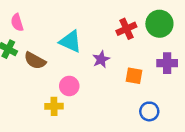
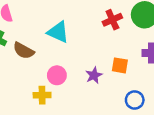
purple star: (101, 59) -> (94, 75), moved

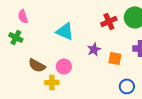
brown semicircle: (24, 51) -> (37, 65), moved
purple star: (94, 75) -> (94, 49), moved

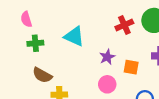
green cross: (16, 37) -> (35, 43), moved, turned -32
pink circle: (64, 66) -> (107, 84), moved

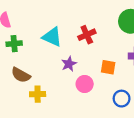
red cross: (124, 25) -> (87, 35), moved
purple star: (107, 57) -> (69, 64), moved

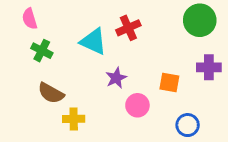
red cross: (87, 35) -> (128, 28), moved
green cross: (14, 44) -> (42, 51), turned 32

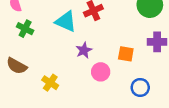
brown semicircle: (51, 93) -> (17, 66), moved
yellow cross: (74, 119) -> (50, 83), turned 35

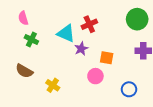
purple star: (84, 50) -> (81, 49), moved
orange square: (126, 54) -> (107, 58), moved

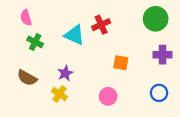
purple star: (81, 49) -> (65, 73), moved
pink circle: (95, 76) -> (108, 96), moved
blue circle: (129, 89) -> (159, 93), moved

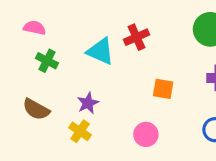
pink semicircle: (26, 18) -> (35, 28), turned 119

